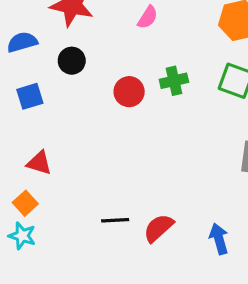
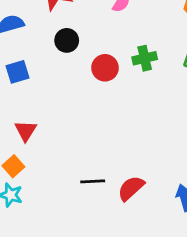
black circle: (72, 61) -> (67, 40), moved
red triangle: (39, 163) -> (26, 131), turned 45

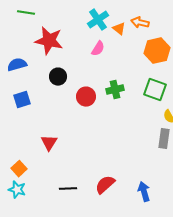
red triangle: (26, 131) -> (49, 143), moved
black line: (93, 181) -> (68, 189), moved

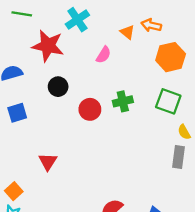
cyan cross: (98, 20) -> (77, 20), moved

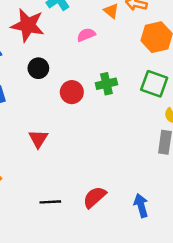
pink semicircle: (104, 55) -> (86, 35), turned -144
red triangle: (48, 162) -> (38, 139), moved

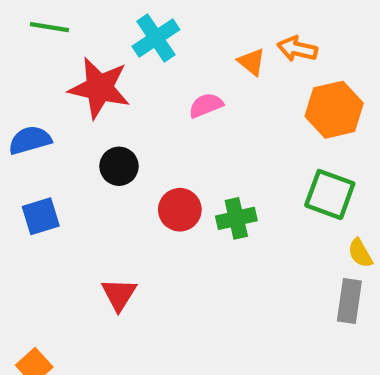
green cross: (106, 84) -> (236, 218), moved

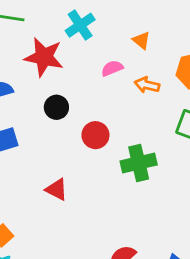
orange arrow: (297, 49) -> (147, 85), moved
green cross: (236, 218) -> (139, 163), moved, size x1.4
red triangle: (119, 294) -> (56, 189), turned -35

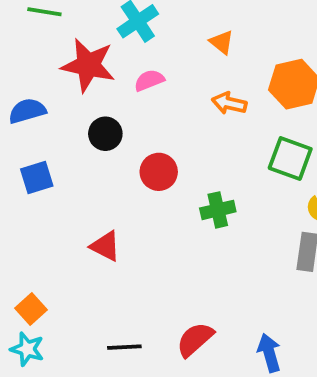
pink semicircle: (112, 68) -> (149, 80), moved
green cross: (139, 163) -> (218, 210), size x0.7

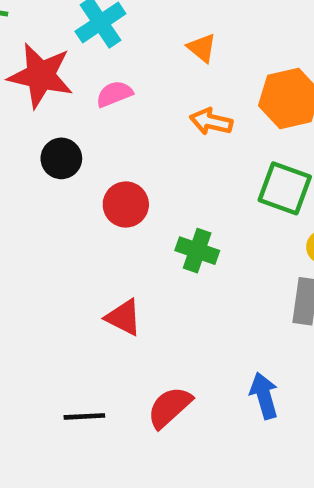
green cross: (218, 210) -> (197, 251), turned 32
red triangle: (105, 246) -> (124, 317), moved
blue arrow: (269, 353) -> (264, 396), moved

